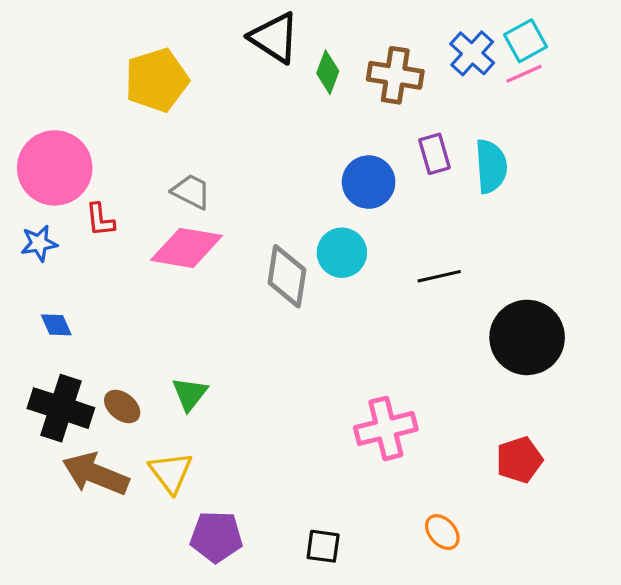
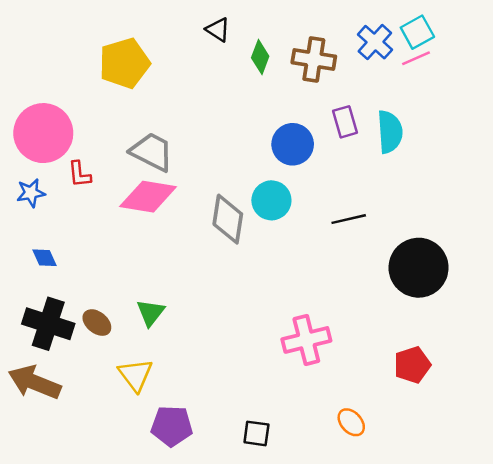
black triangle: (274, 38) -> (218, 30), size x0.6
gray trapezoid: (191, 191) -> (152, 152), size x1.4
brown arrow: (95, 474) -> (35, 382), moved

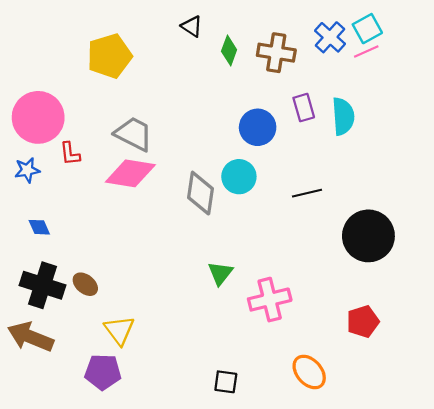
green triangle: (151, 313) -> (220, 273), moved
orange ellipse: (351, 422) -> (309, 372), size x1.4
purple pentagon: (172, 426) -> (103, 372), moved

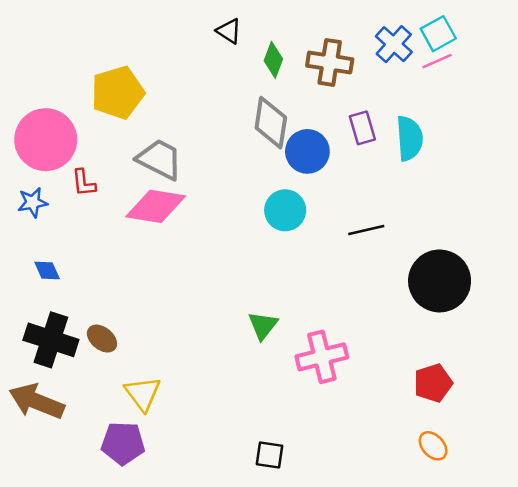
yellow pentagon: (109, 56) -> (118, 93), moved
gray diamond: (201, 193) -> (271, 123), moved
orange ellipse: (309, 372) -> (433, 446), moved, size x0.7

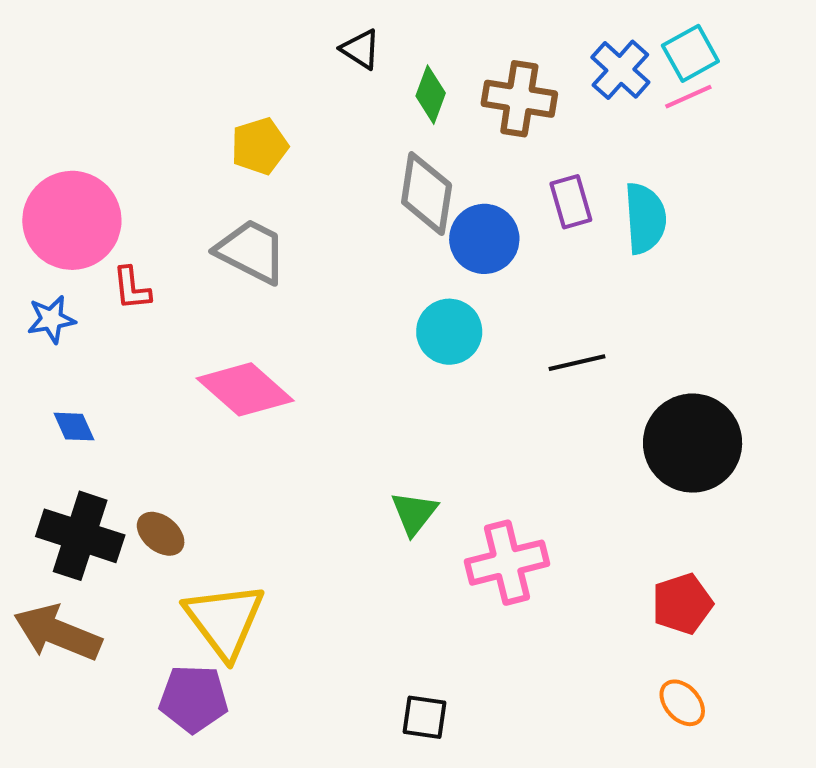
yellow pentagon: (118, 93) -> (260, 146), moved, size x0.7
pink diamond: (156, 206) -> (245, 389), moved, turned 32
yellow triangle: (143, 393) -> (224, 620), size x1.4

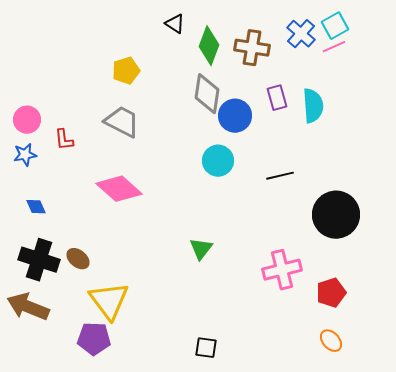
green diamond: (431, 95) -> (209, 46), size x1.4
pink circle: (72, 220) -> (27, 120), moved, size x0.6
pink cross: (507, 563) -> (282, 270), moved

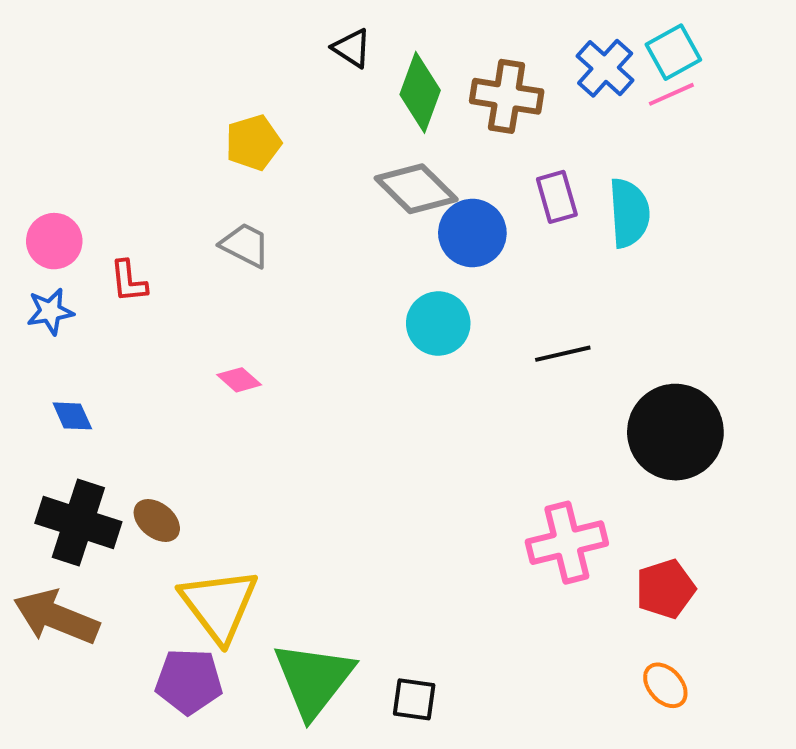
gray diamond: (207, 94) -> (416, 189), turned -54
gray trapezoid: (122, 122) -> (245, 245), size x0.7
pink diamond: (119, 189) -> (239, 380), size x0.5
green triangle: (201, 249) -> (314, 679), moved, size x1.8

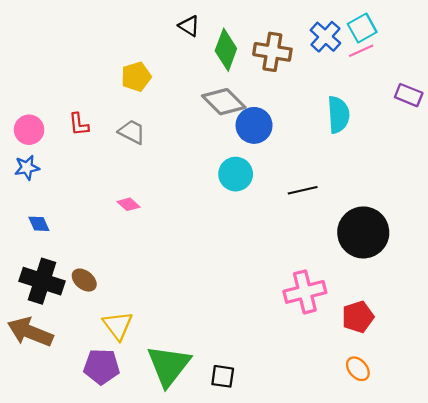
purple rectangle: (557, 197) -> (409, 95), moved, turned -52
red L-shape: (129, 281) -> (79, 124), moved
yellow triangle: (219, 605) -> (118, 325), size x0.7

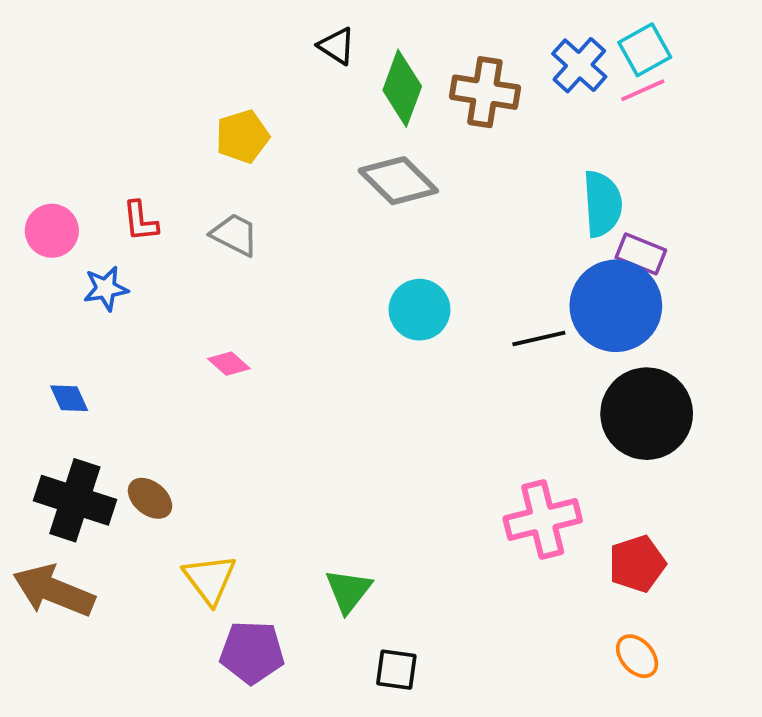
purple rectangle: (409, 95) -> (641, 254), moved
blue circle: (254, 125) -> (616, 306), moved, size x1.4
blue star: (27, 168) -> (106, 288), moved
green triangle: (169, 366) -> (348, 591), moved, size x0.6
purple pentagon: (102, 367) -> (252, 652), moved

